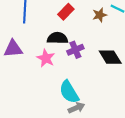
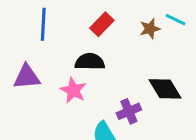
purple cross: (75, 50) -> (129, 111), moved

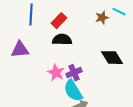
red rectangle: (102, 24) -> (59, 21), moved
pink star: (73, 90) -> (56, 73), moved
purple cross: (129, 111) -> (74, 73), moved

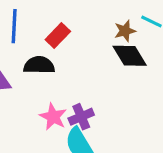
black semicircle: (62, 40) -> (39, 65), moved
black diamond: (112, 58) -> (130, 56), moved

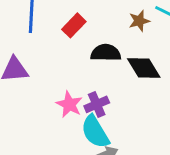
black diamond: (130, 56) -> (144, 68), moved
black semicircle: (39, 65) -> (106, 53), moved

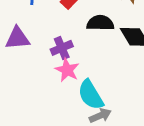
purple cross: (97, 104) -> (62, 48), moved

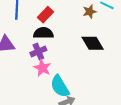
black semicircle: (100, 23) -> (43, 33), moved

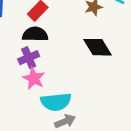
cyan semicircle: (60, 86) -> (56, 102), turned -65

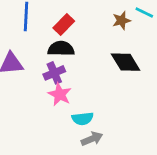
cyan semicircle: (56, 102) -> (83, 119), size x0.7

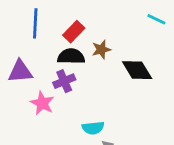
brown star: (121, 20) -> (101, 49), moved
pink star: (60, 94) -> (42, 103), moved

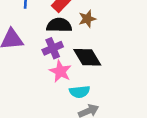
black diamond: (137, 70) -> (87, 57), moved
pink star: (42, 103) -> (60, 71), moved

